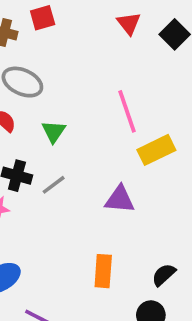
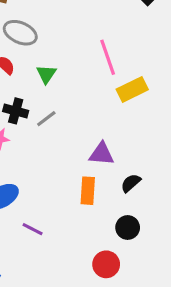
purple triangle: (120, 199) -> (102, 154), moved
black semicircle: (164, 275) -> (131, 183), moved

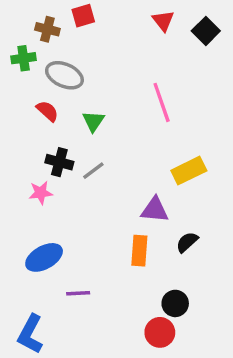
yellow rectangle: (132, 89) -> (189, 171), moved
black circle: (128, 228) -> (175, 303), moved
purple line: (33, 229) -> (78, 293), turned -30

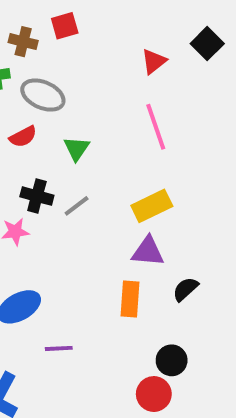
red triangle: (163, 21) -> (154, 61), moved, turned 30
red semicircle: (47, 111) -> (23, 137), turned 110
yellow rectangle: (189, 171) -> (152, 206), moved

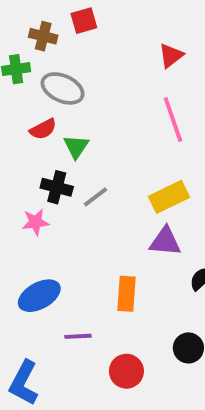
green triangle: (77, 148) -> (76, 147), moved
orange rectangle: (130, 299) -> (126, 294), moved
red circle: (154, 394) -> (126, 371), moved

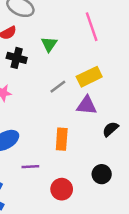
green triangle: (76, 147) -> (49, 44), moved
black cross: (57, 187) -> (17, 58), moved
gray line: (95, 197) -> (58, 87), moved

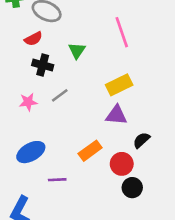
gray line: (58, 87) -> (60, 95), moved
orange rectangle: (62, 139) -> (90, 151), turned 50
red circle: (62, 189) -> (122, 164), moved

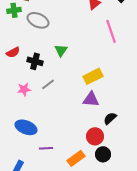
pink line: (122, 32) -> (111, 31), moved
red semicircle: (33, 39) -> (13, 52), moved
orange rectangle: (90, 151) -> (76, 158), moved
blue ellipse: (31, 152) -> (26, 127), turned 50

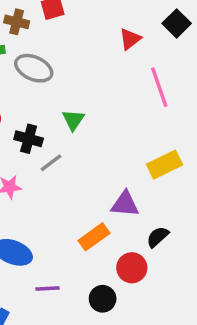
yellow rectangle: (93, 76) -> (164, 165), moved
gray line: (48, 84) -> (51, 163), moved
black circle: (103, 154) -> (103, 299), moved
orange rectangle: (76, 158) -> (94, 237), moved

